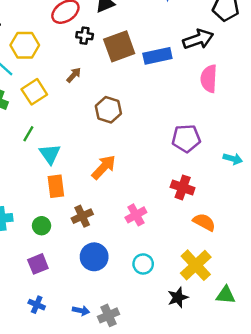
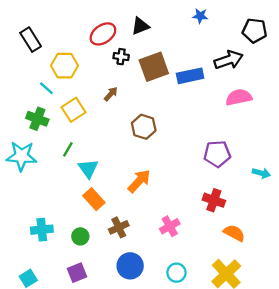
pink semicircle: (209, 79) -> (239, 97), turned 75
orange rectangle: (56, 186) -> (94, 199), turned -35

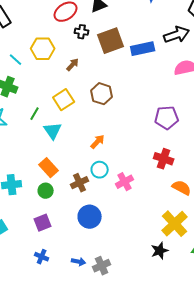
yellow hexagon: (64, 66) -> (43, 49), moved
yellow square: (74, 110) -> (64, 100), moved
orange arrow: (139, 181) -> (98, 142), size x0.7
orange rectangle: (94, 199) -> (49, 168), moved
cyan circle: (176, 273) -> (100, 170), moved

